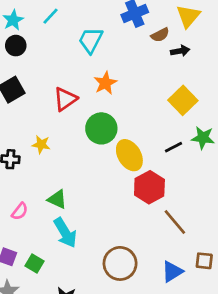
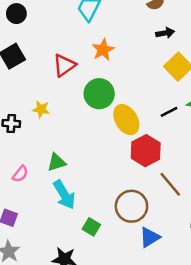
black arrow: (180, 51) -> (165, 33), moved
green triangle: (57, 199) -> (56, 162), turned -42
green square: (34, 263) -> (91, 227), moved
brown circle: (120, 263) -> (131, 206), moved
blue triangle: (172, 271) -> (150, 237), moved

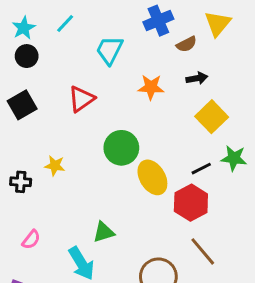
orange star: (103, 50) -> (151, 87), moved, turned 30
red triangle: (64, 65) -> (81, 99), moved
red hexagon: (146, 151) -> (191, 203), moved
green triangle: (56, 162) -> (104, 232), moved

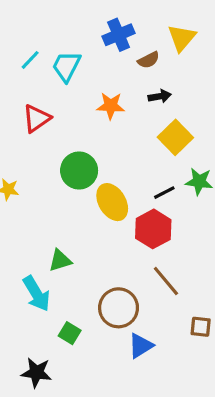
cyan line: (65, 23) -> (30, 60), moved

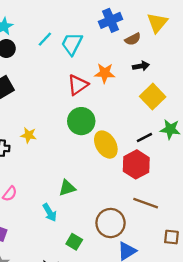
red triangle: (36, 118) -> (78, 85), moved
brown line: (166, 281) -> (146, 203), turned -30
cyan arrow: (36, 294) -> (50, 212), size x0.7

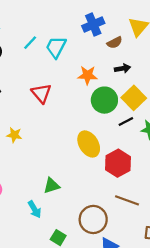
red triangle: (78, 85) -> (41, 93), moved, turned -35
green circle: (81, 121) -> (104, 100), moved
black line: (144, 138) -> (126, 121), moved

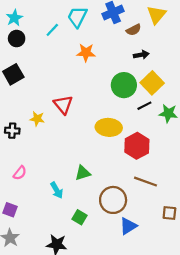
cyan trapezoid: (56, 47) -> (77, 17), moved
orange star: (88, 75) -> (86, 53), moved
red triangle: (41, 93) -> (63, 105), moved
yellow ellipse: (89, 144) -> (109, 127), turned -55
green triangle: (51, 186) -> (83, 173), moved

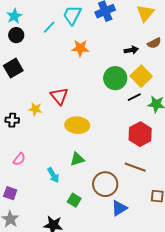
brown semicircle: (134, 30) -> (154, 43), moved
yellow ellipse: (109, 127) -> (77, 125), moved
red hexagon: (137, 146) -> (140, 134), moved

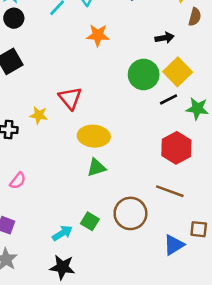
brown semicircle: (154, 43) -> (195, 17), moved, turned -48
green triangle: (77, 159) -> (96, 168), moved
cyan arrow: (53, 175) -> (62, 233), moved, turned -91
green square: (74, 200) -> (90, 221), moved
blue triangle: (119, 208) -> (174, 245), moved

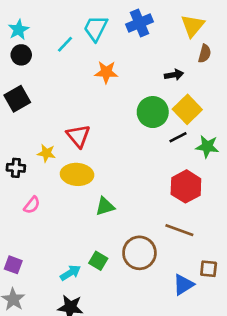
yellow ellipse: (94, 136) -> (77, 174), moved
pink semicircle: (18, 181) -> (32, 205), moved

